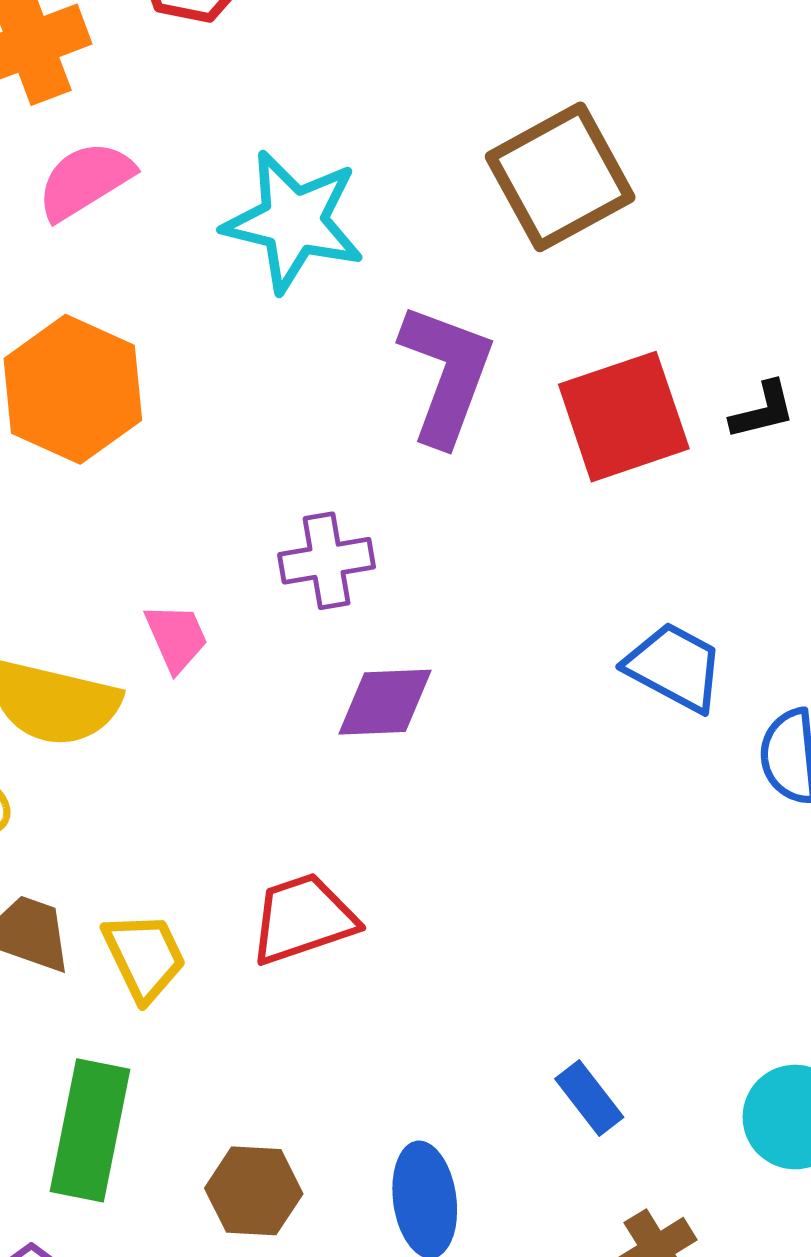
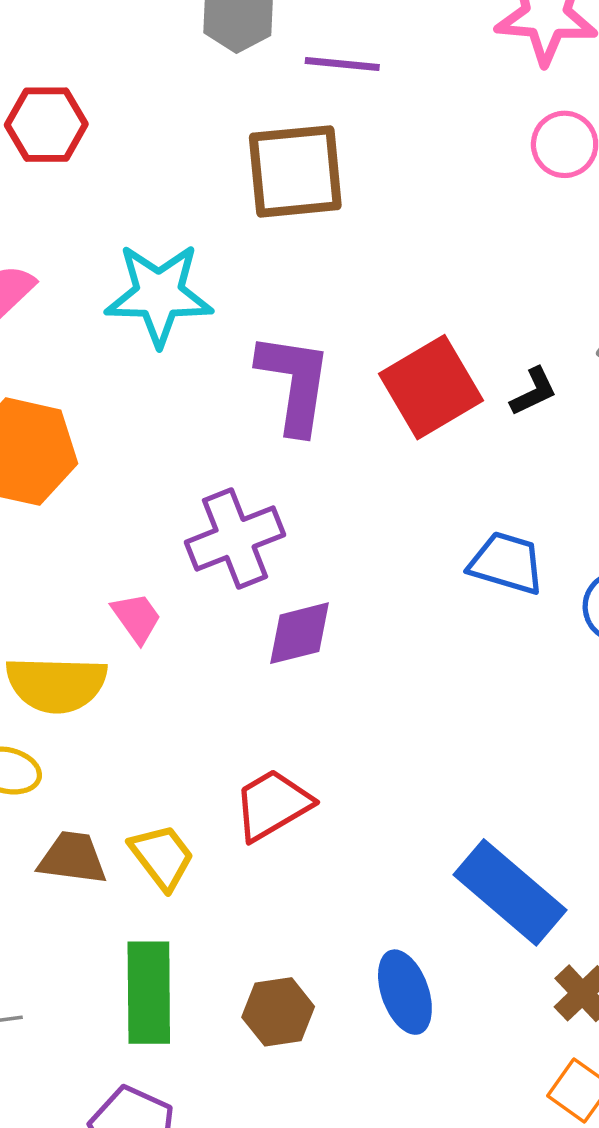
brown square: (560, 177) -> (295, 171), moved, turned 35
black L-shape: (763, 410) -> (534, 392), moved
purple cross: (327, 561) -> (235, 538), size x1.4
blue rectangle: (589, 1098) -> (510, 892), size x2.0

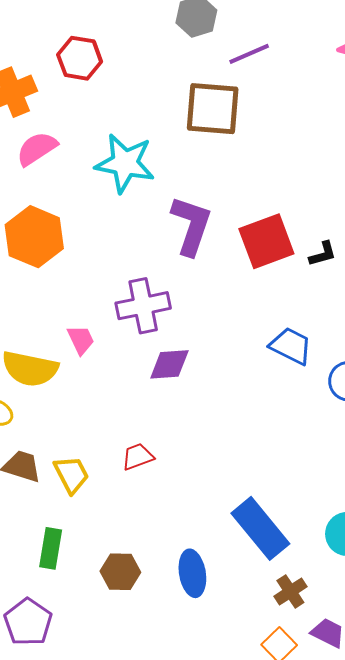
purple line: (342, 64) -> (249, 54), turned -39
red trapezoid: (273, 805) -> (138, 457), size x0.7
green rectangle: (149, 993) -> (51, 548), size x0.7

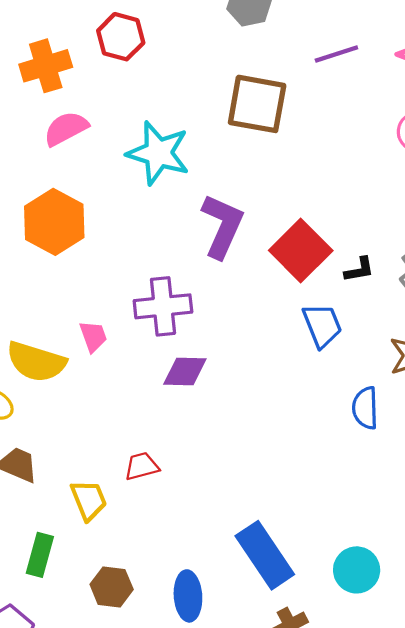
purple line: (249, 54) -> (336, 54), moved
red square: (266, 241) -> (301, 250), turned -30
blue trapezoid: (291, 346) -> (322, 325), moved, turned 36
yellow trapezoid: (71, 474) -> (89, 500), moved

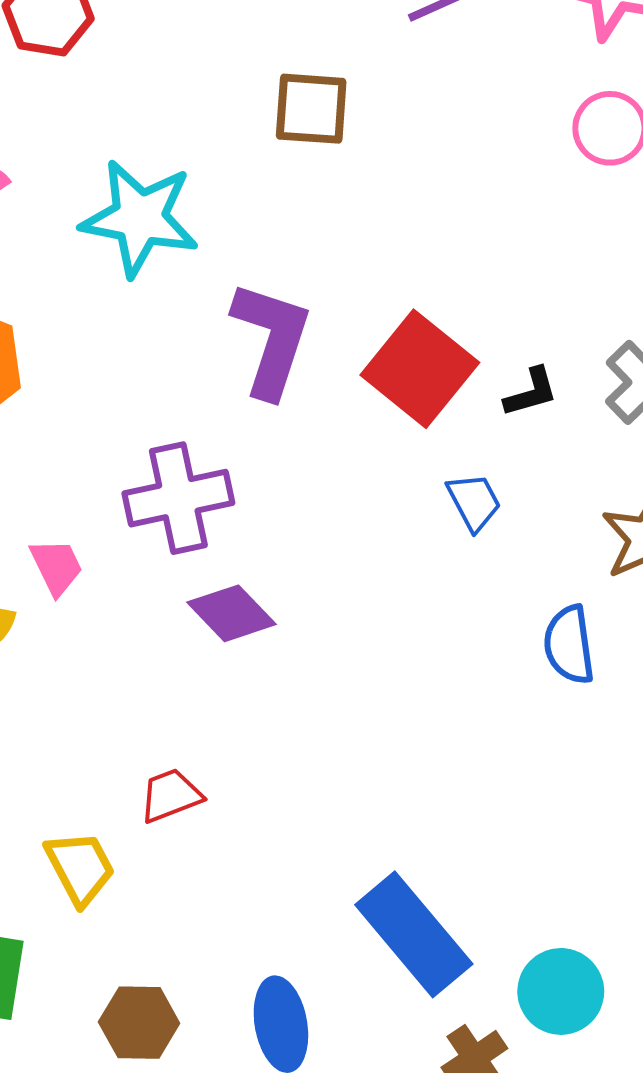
brown square: (257, 104) -> (311, 109), size x0.7
blue trapezoid: (322, 325) -> (474, 502), size x0.7
purple diamond: (185, 372) -> (232, 613), turned 51
cyan circle: (357, 570) -> (561, 991), moved

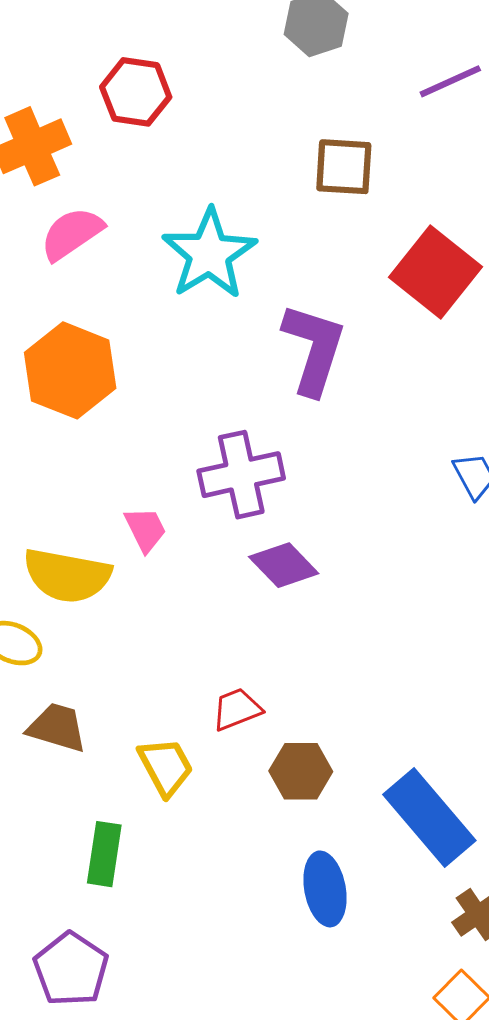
cyan star: (140, 218) -> (209, 254), turned 30
red square: (420, 369) -> (435, 272), moved
brown hexagon: (139, 1023) -> (301, 771), moved

